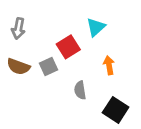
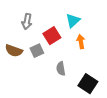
gray arrow: (18, 29) -> (27, 22), moved
orange arrow: (109, 65) -> (81, 42), moved

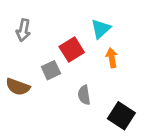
gray arrow: (27, 22) -> (23, 30), moved
brown semicircle: (14, 51) -> (18, 87), moved

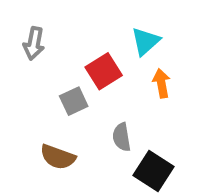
brown semicircle: (18, 87) -> (58, 157), moved
black square: (121, 116) -> (153, 171), moved

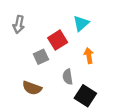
orange arrow: (161, 83) -> (89, 56), moved

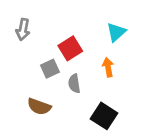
cyan triangle: (81, 23) -> (116, 32), moved
gray semicircle: (68, 77) -> (74, 84), moved

